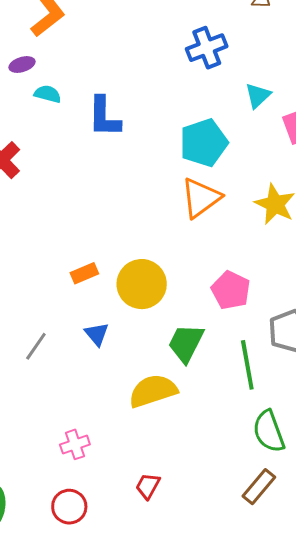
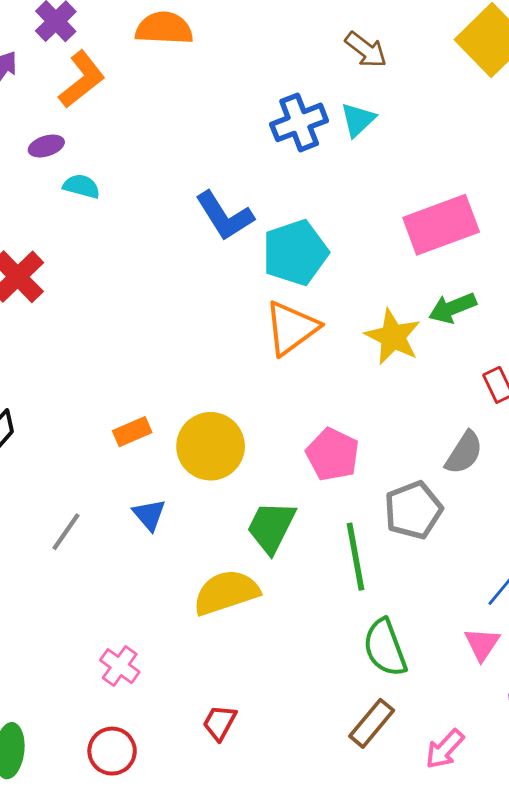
cyan triangle: (258, 96) -> (358, 120), moved
blue L-shape: (104, 117) -> (225, 216), moved, turned -33
pink cross: (75, 444) -> (120, 666), turned -36

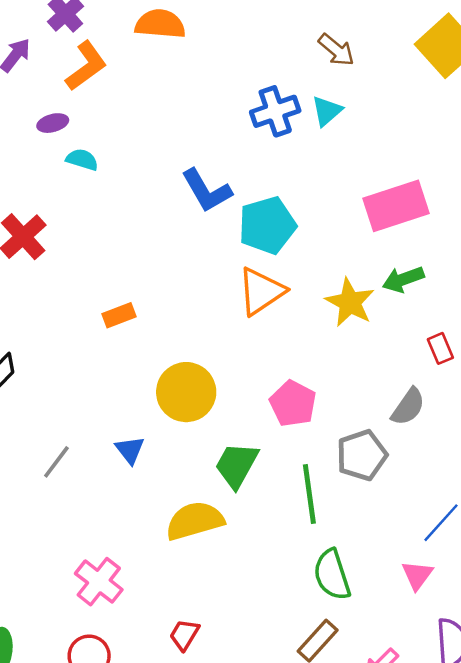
orange rectangle: (132, 432) -> (119, 315), moved
pink cross: (120, 666) -> (99, 582), size x1.4

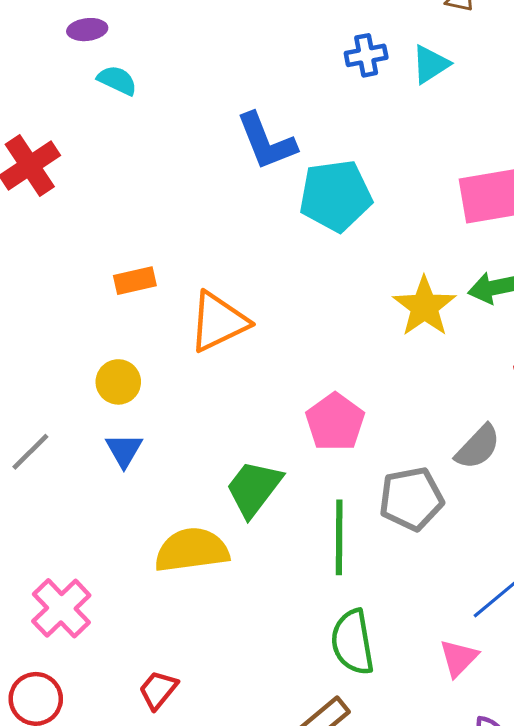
blue cross: (275, 111) -> (366, 55), size x0.7
orange triangle: (261, 291) -> (218, 322), moved
yellow circle: (186, 392) -> (118, 382), moved, size x0.6

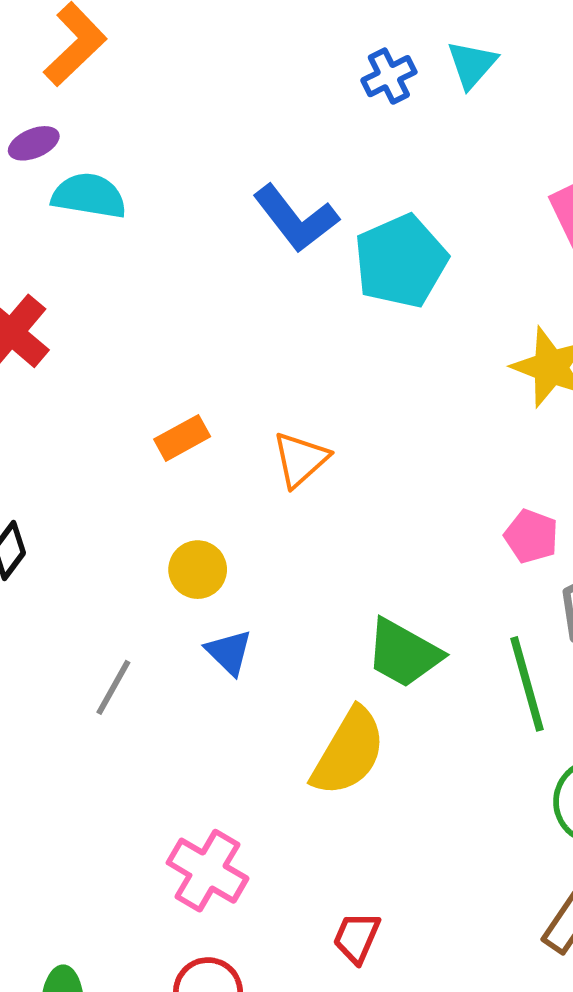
cyan semicircle: (117, 80) -> (89, 196), size x1.4
orange triangle: (218, 322) -> (300, 459), size x0.7
pink pentagon: (335, 422) -> (531, 536), moved, size x0.7
green trapezoid: (254, 488) -> (404, 653), turned -82
yellow semicircle: (192, 550) -> (349, 752), turned 144

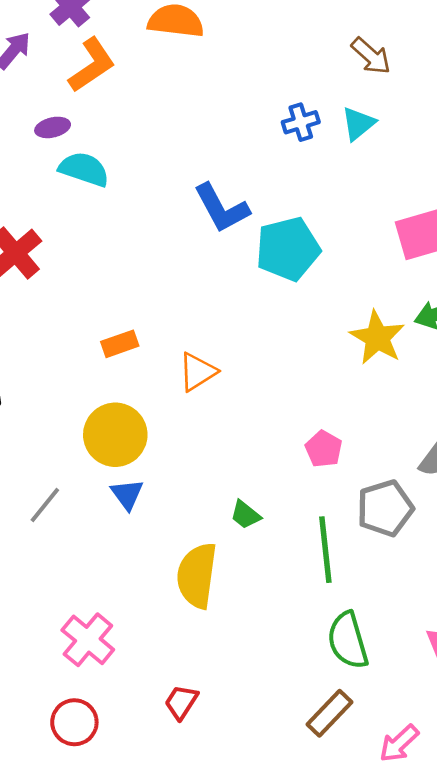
pink pentagon: (531, 536) -> (324, 449), moved
yellow circle: (198, 570) -> (115, 435), size x1.6
green trapezoid: (404, 653) -> (245, 515), size x0.6
yellow semicircle: (349, 752) -> (197, 575), turned 148

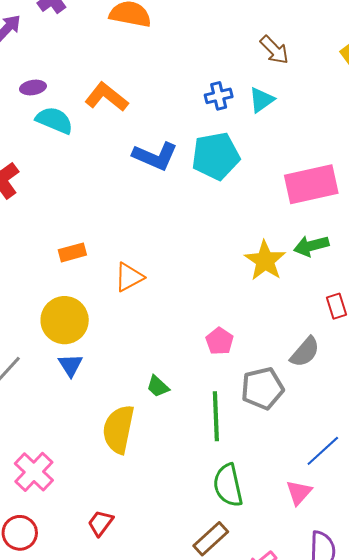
orange L-shape: (92, 65) -> (107, 97), moved, turned -111
blue L-shape: (222, 208) -> (155, 156), turned -42
cyan pentagon: (288, 249) -> (216, 156), moved

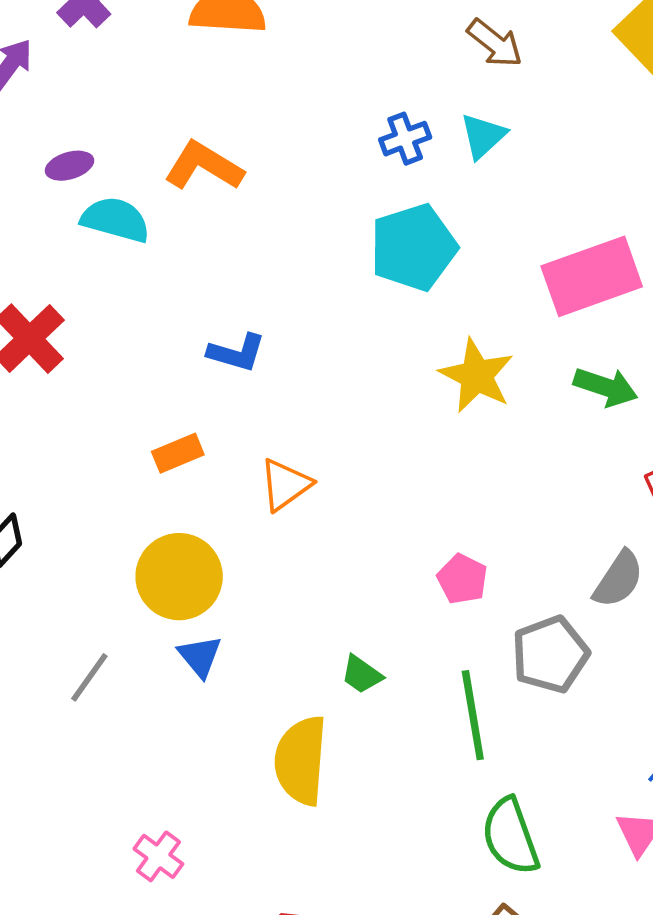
blue L-shape: (155, 156) -> (237, 353), moved, size x0.7
green arrow: (311, 246) -> (606, 387), turned -140
yellow star: (265, 261) -> (477, 376), moved
pink cross: (34, 472) -> (158, 856), size x0.7

